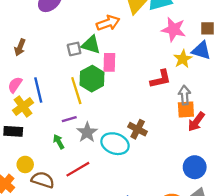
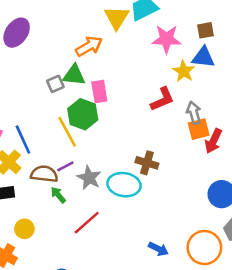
brown semicircle: (43, 180) -> (44, 174), moved

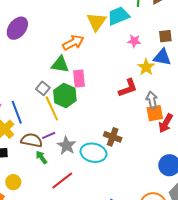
pink star: (166, 39) -> (134, 41), size x0.6
gray square: (55, 84) -> (43, 88), moved, turned -32

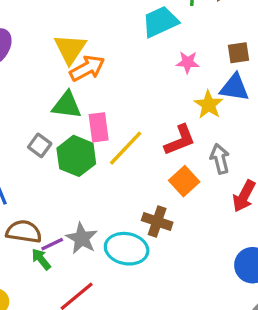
yellow triangle: (96, 22) -> (70, 49), moved
yellow line: (52, 108) -> (126, 148), moved, turned 70
orange square: (155, 113) -> (184, 181), moved, turned -30
purple line: (49, 135) -> (52, 244), moved

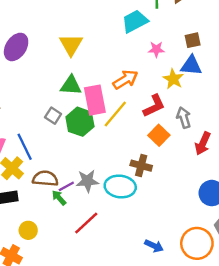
orange arrow: (87, 68) -> (125, 80), moved
pink rectangle: (99, 127) -> (95, 100), size x1.4
gray star: (82, 238) -> (87, 181), turned -30

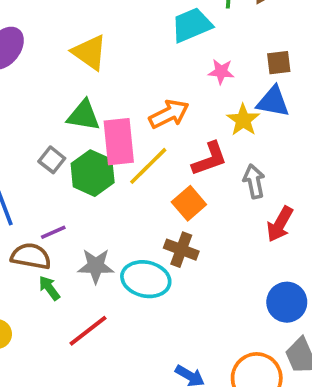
yellow triangle: (71, 45) -> (89, 52), turned -30
orange square: (159, 135) -> (189, 203), moved
purple line: (66, 186) -> (53, 232), moved

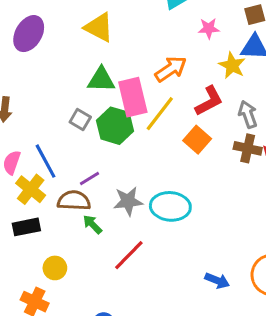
brown cross: (181, 250) -> (248, 148), moved

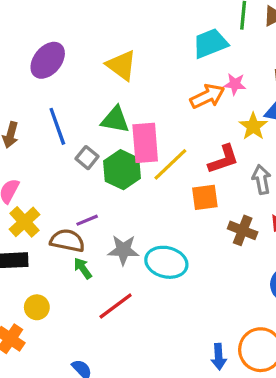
orange arrow: (171, 69) -> (207, 96), moved
orange square: (197, 140) -> (205, 197), turned 32
brown cross: (248, 148) -> (243, 230), moved
blue line: (45, 161) -> (57, 126), moved
blue arrow: (217, 281) -> (219, 357), moved, turned 55

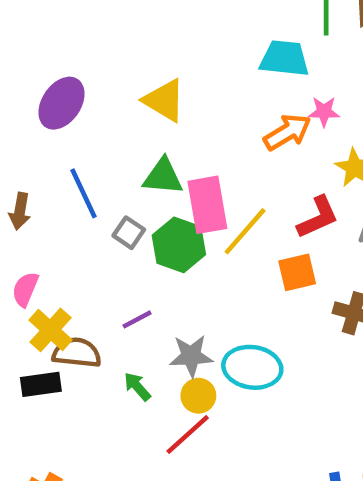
cyan trapezoid: (210, 43) -> (284, 58), turned 33
brown semicircle: (67, 241) -> (77, 353), moved
yellow circle: (37, 307) -> (198, 396), moved

